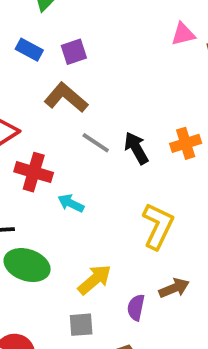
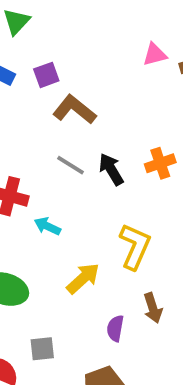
brown L-shape: (66, 98) -> (74, 110), moved
yellow arrow: (95, 280) -> (83, 278), moved
brown arrow: (174, 288) -> (153, 308), turned 96
gray square: (81, 325) -> (42, 349), moved

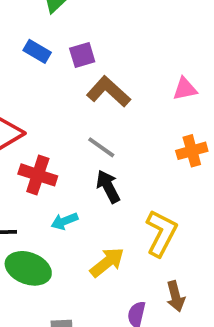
pink triangle: (155, 54) -> (185, 89), moved
black arrow: (111, 169) -> (108, 186), moved
cyan arrow: (47, 226) -> (64, 221), moved, turned -50

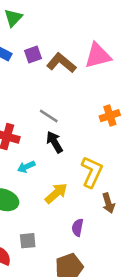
pink triangle: (185, 89) -> (98, 56), moved, size x1.6
brown L-shape: (108, 92) -> (61, 63), moved
brown arrow: (176, 296) -> (108, 203), moved

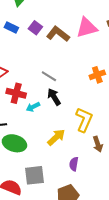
purple square: (33, 54) -> (35, 28), turned -32
cyan arrow: (26, 167) -> (33, 107), moved
gray square: (28, 241) -> (35, 175), size x1.5

